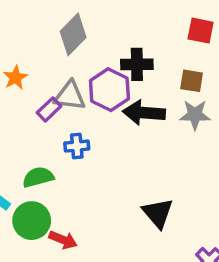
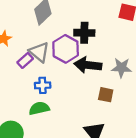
brown square: (192, 81) -> (106, 95), moved
gray triangle: (70, 96) -> (39, 52), turned 30
green semicircle: (38, 177) -> (39, 108), moved

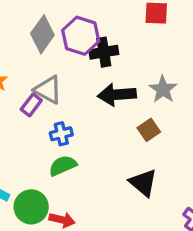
purple hexagon: (66, 49) -> (81, 36), moved
gray star: (121, 68) -> (163, 89), turned -30
brown square: (106, 95) -> (149, 130), turned -35

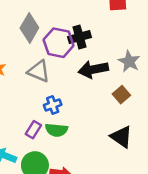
purple hexagon: (81, 36) -> (59, 43), moved
purple rectangle: (31, 105) -> (33, 130), moved
green semicircle: (63, 166) -> (56, 130), turned -145

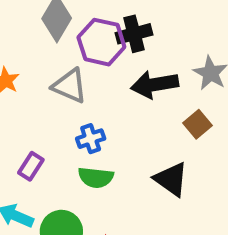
purple rectangle: (33, 130) -> (31, 166), moved
black triangle: (121, 137) -> (171, 179), moved

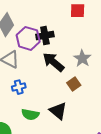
black arrow: (155, 84) -> (53, 62), turned 45
green semicircle: (96, 177) -> (30, 114), moved

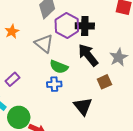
blue cross: (19, 87) -> (54, 84), moved
green semicircle: (30, 114) -> (59, 67), moved

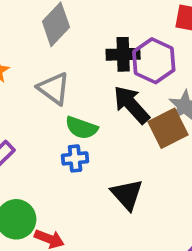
purple hexagon: (67, 25) -> (154, 61), moved
brown square: (104, 82) -> (168, 128), moved, size x1.5

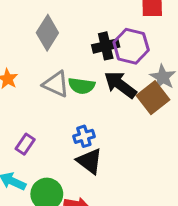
green semicircle: (81, 128) -> (82, 86), moved
black triangle: (127, 194) -> (90, 161), moved

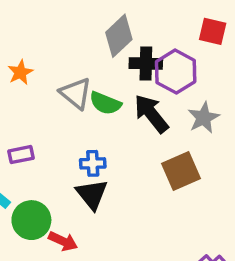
gray diamond: (47, 33) -> (119, 36), moved
brown square: (153, 98) -> (181, 171), moved
purple rectangle: (25, 144) -> (21, 155), turned 30

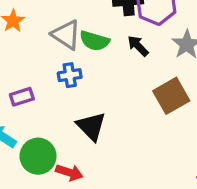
black arrow: (151, 114) -> (138, 46), size x0.6
blue cross: (93, 163) -> (70, 75), moved

